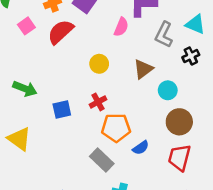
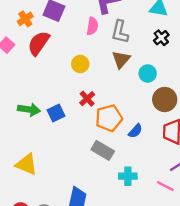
gray L-shape: (164, 35) -> (120, 32), moved
green arrow: (25, 89) -> (29, 110), moved
yellow triangle: (19, 139) -> (27, 164), moved

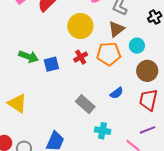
yellow circle: (80, 64) -> (80, 26), size x1.6
orange pentagon: (109, 118) -> (109, 54), moved

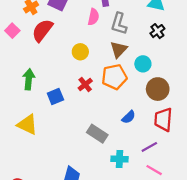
yellow circle: (80, 26) -> (80, 52), size x0.6
green arrow: (29, 57) -> (29, 79), moved, turned -96
yellow triangle: (17, 103) -> (27, 125), moved
purple line: (148, 130) -> (149, 147), moved

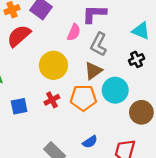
yellow circle: (80, 52) -> (53, 65), size x1.6
cyan circle: (143, 64) -> (115, 90), size x1.5
brown circle: (158, 89) -> (141, 112), moved

